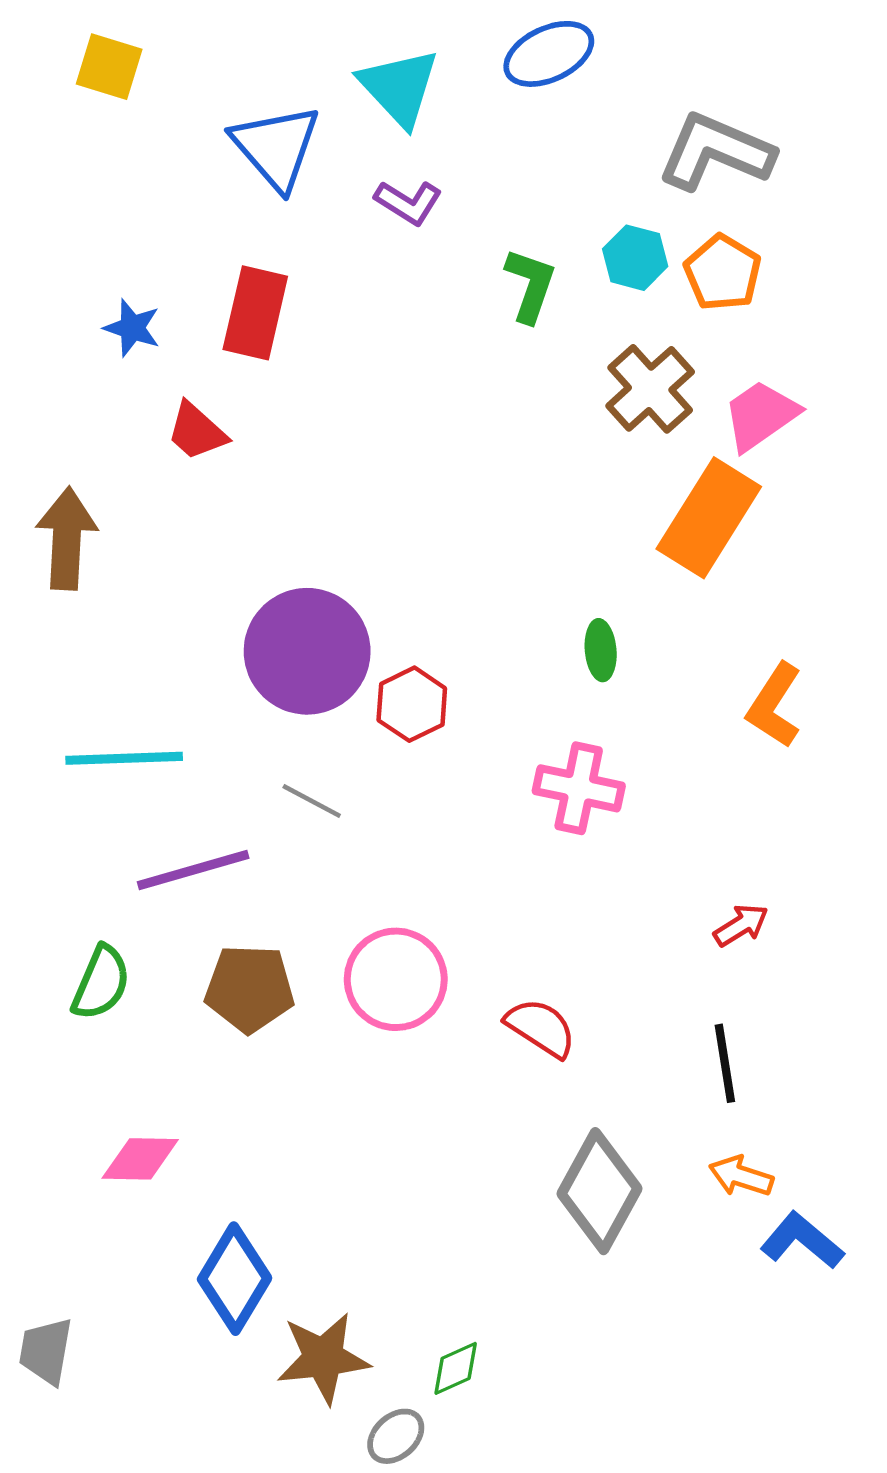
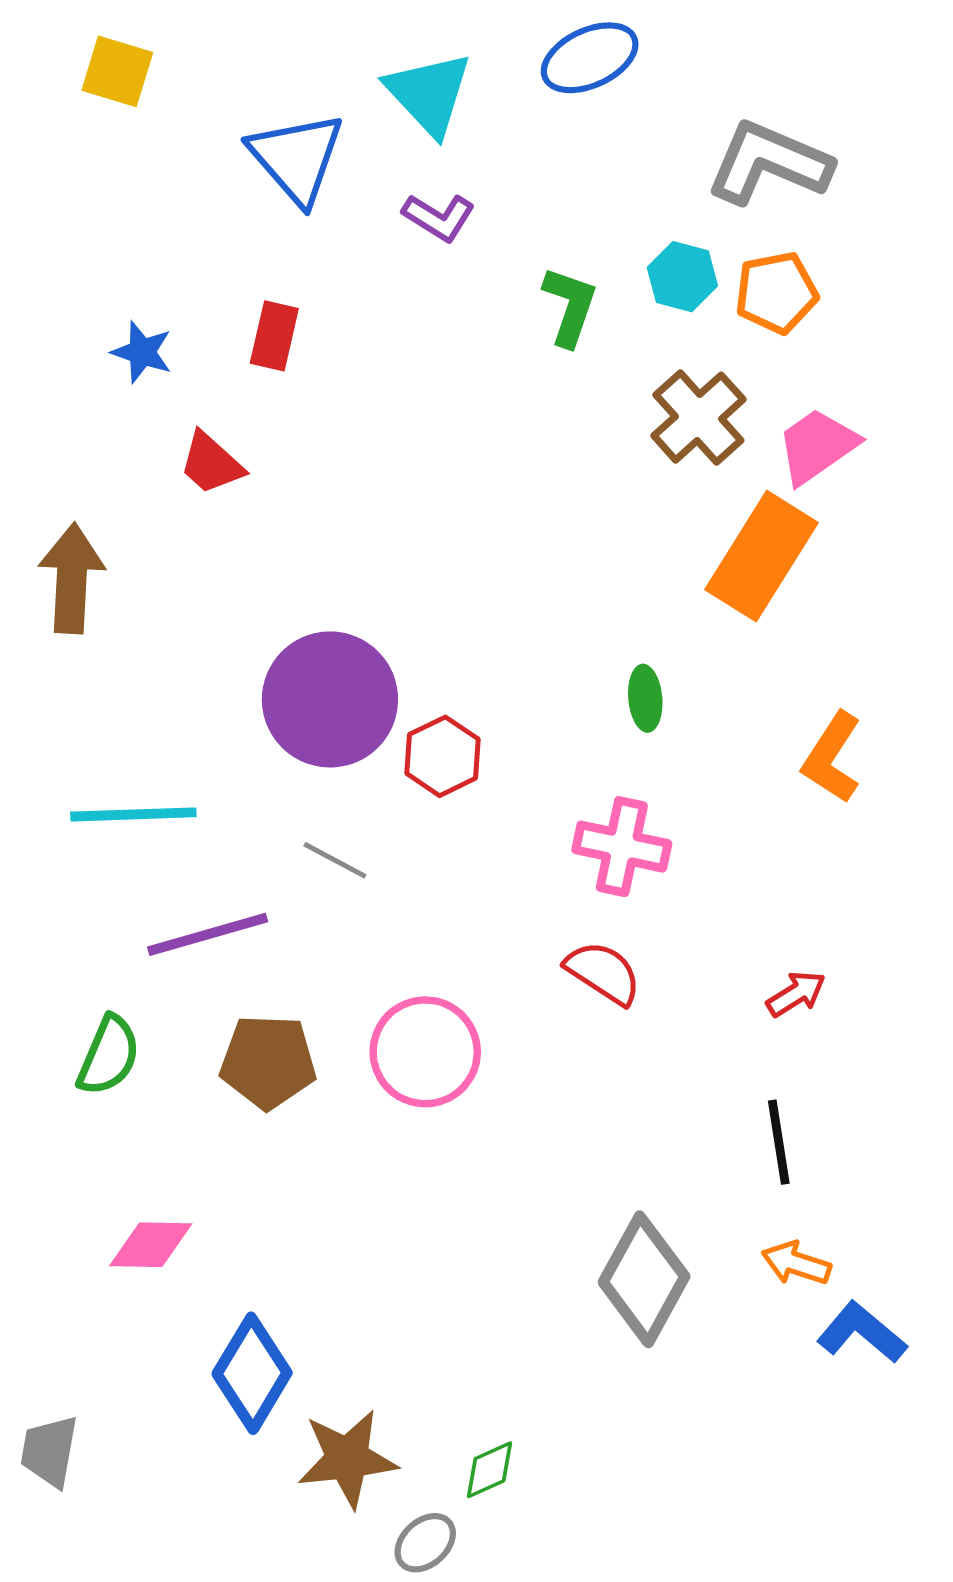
orange pentagon: (723, 273) -> (776, 293), turned 30
red rectangle: (255, 313) -> (274, 336), size x0.7
red semicircle: (541, 1028) -> (603, 973), moved

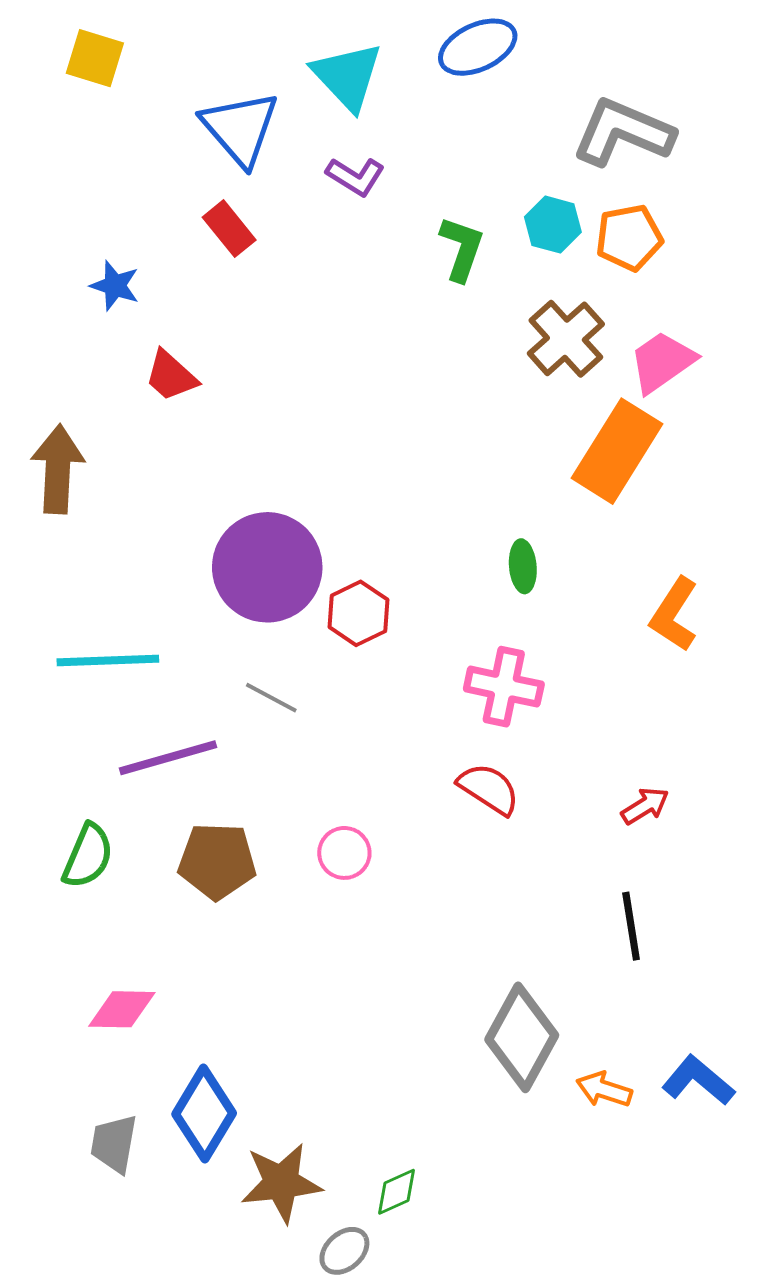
red rectangle: (274, 336) -> (229, 229), moved, turned -52
pink circle: (425, 1052) -> (344, 853), size x0.6
orange arrow: (796, 1263) -> (604, 1089), moved
gray trapezoid: (49, 1451) -> (114, 1144), moved

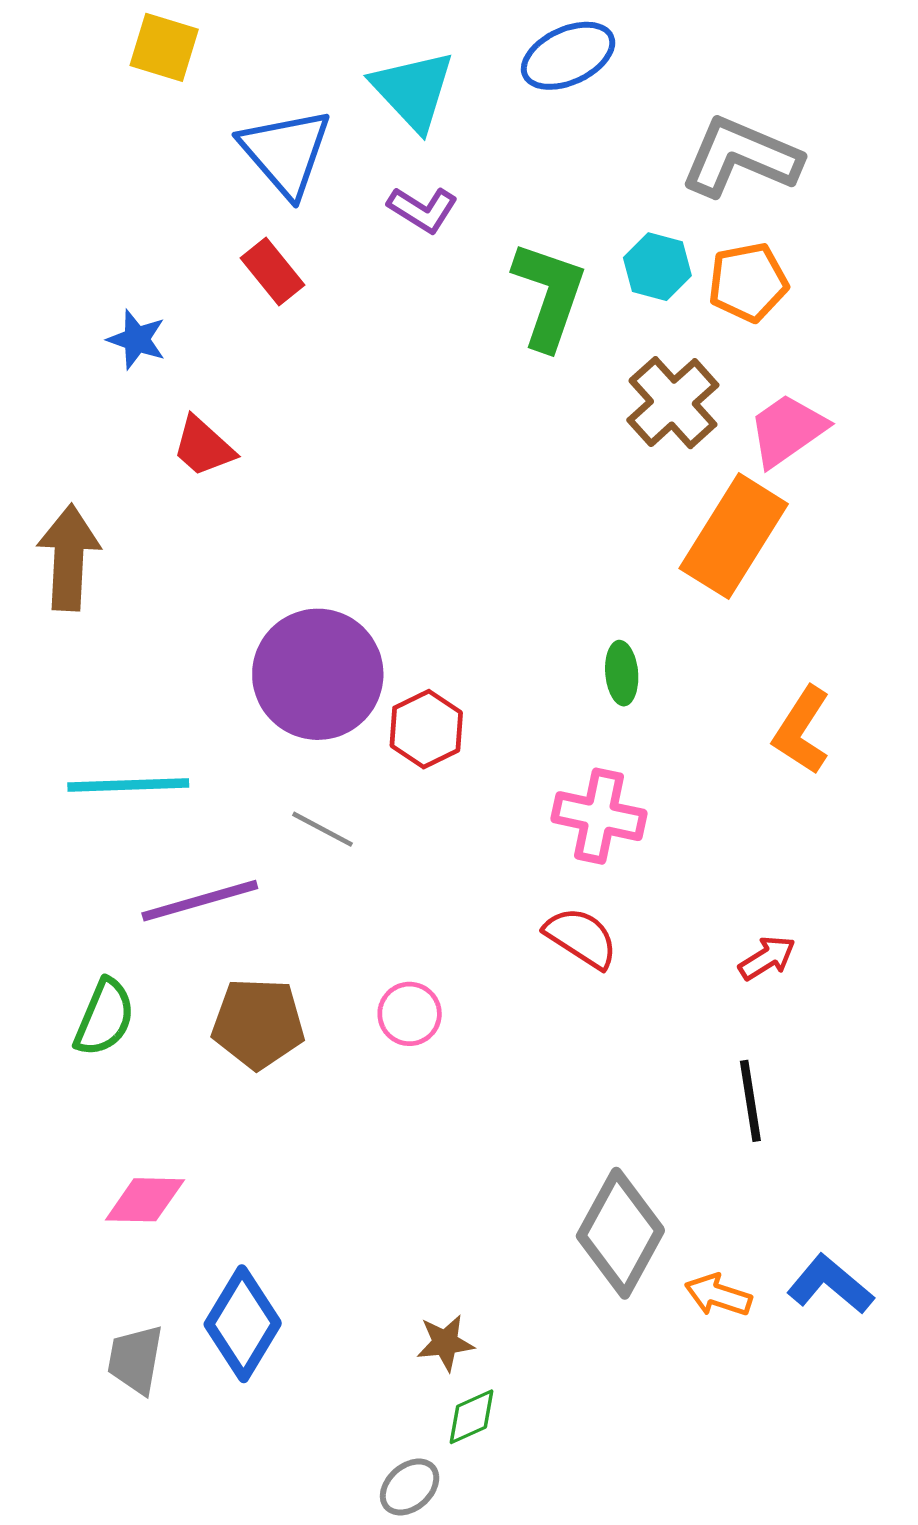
yellow square: (95, 58) -> (164, 47), moved
green L-shape: (462, 249) -> (549, 295), size x1.4
brown star: (281, 1183) -> (445, 1343), moved, size x0.6

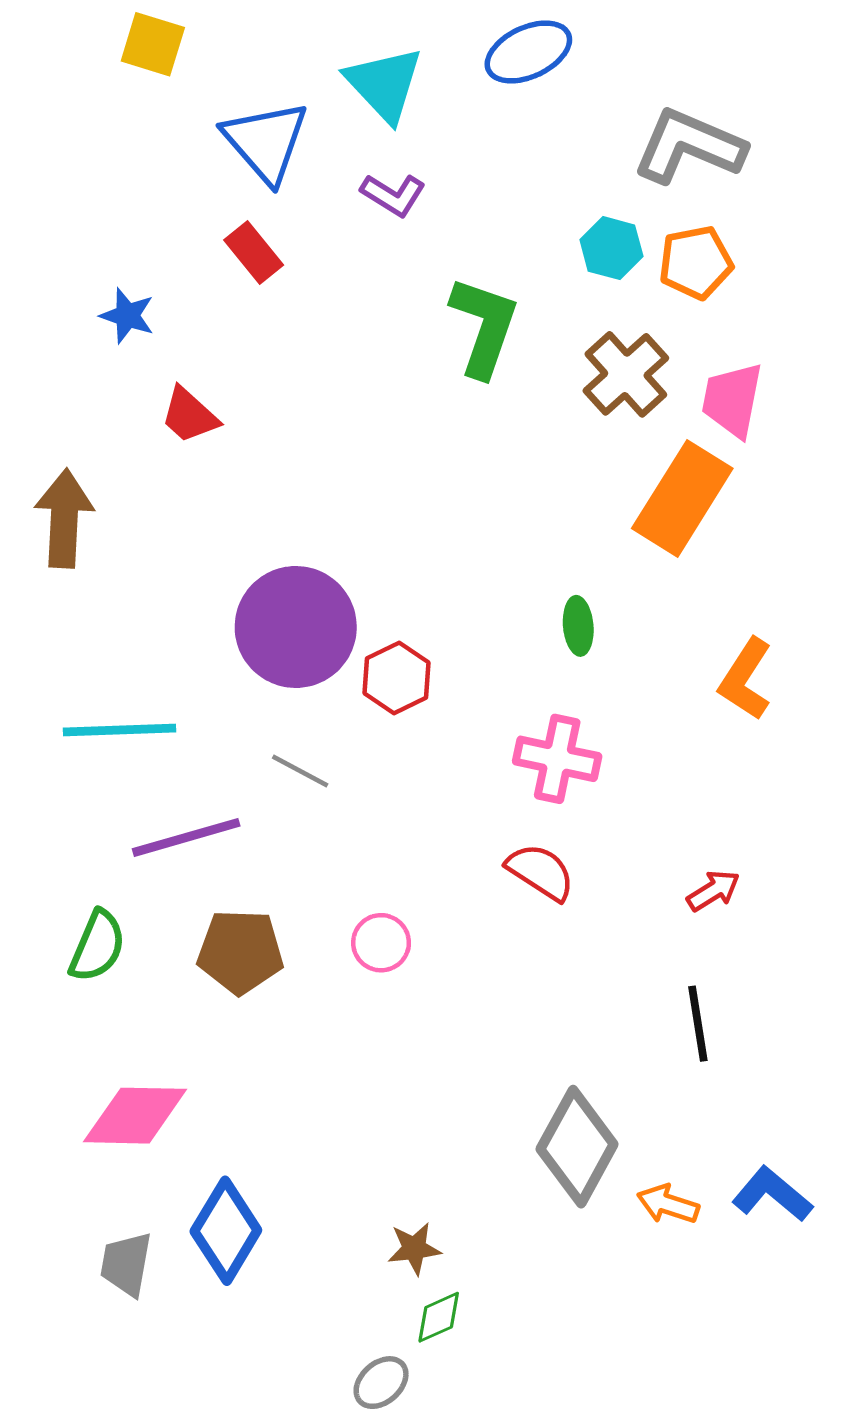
green L-shape: (549, 295) -> (484, 327), moved
pink trapezoid: (787, 430) -> (732, 400), turned -44
pink diamond: (145, 1200) -> (135, 1116), size x1.4

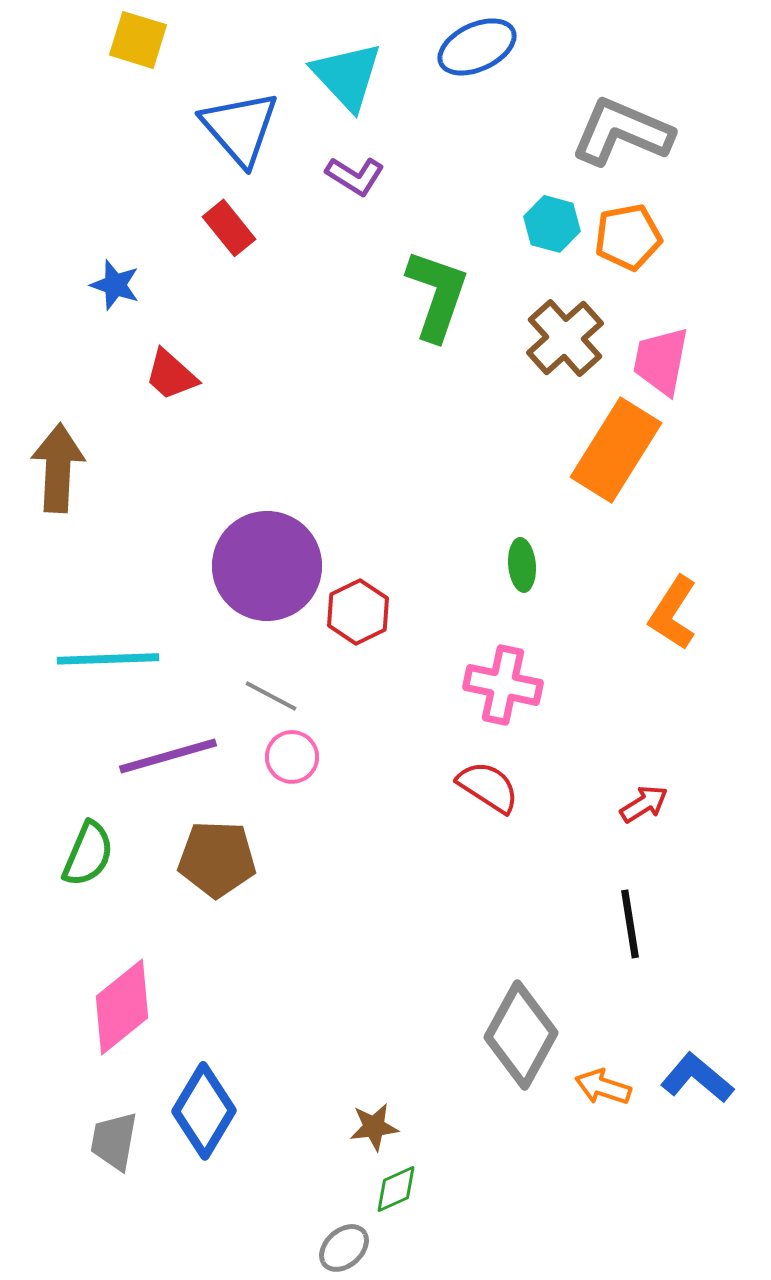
pink circle: (381, 943) -> (292, 757), moved
pink diamond: (135, 1116) -> (122, 1007), turned -40

